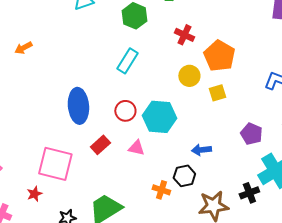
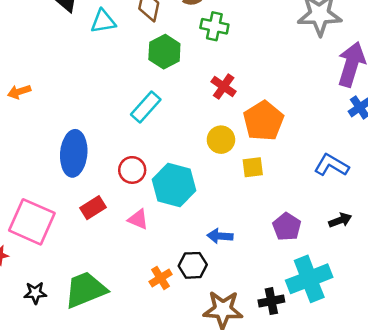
orange arrow: (23, 48) -> (19, 92), moved
orange cross: (161, 190) -> (161, 278), turned 30

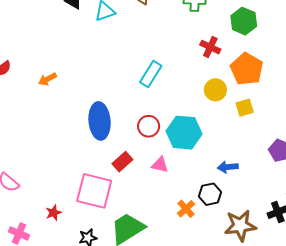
green hexagon: (164, 52) -> (244, 21), moved
pink square: (32, 222) -> (94, 191), moved

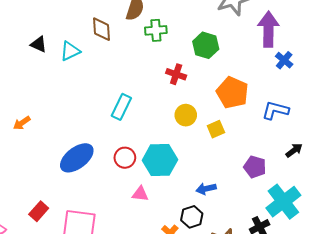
orange pentagon: (247, 69) -> (232, 93), moved
blue ellipse: (100, 121) -> (77, 158), turned 64
red rectangle: (122, 162) -> (39, 211), moved

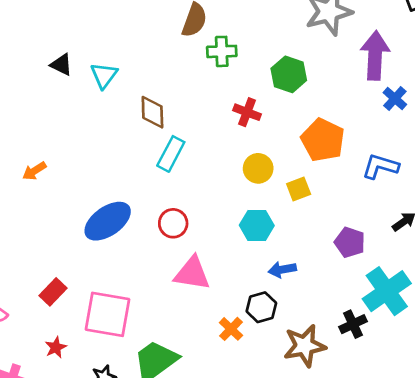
brown diamond: (101, 29) -> (152, 112), moved
cyan triangle: (70, 51) -> (104, 75), turned -30
cyan hexagon: (160, 160) -> (257, 225), moved, size x0.7
pink triangle: (140, 194) -> (192, 273), size x1.6

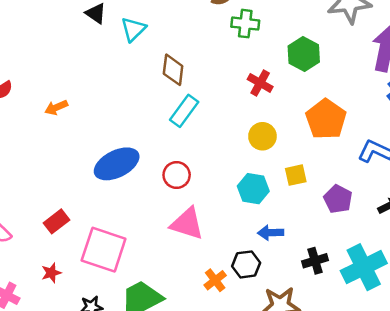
yellow square: (299, 189) -> (296, 175), moved
purple pentagon: (350, 242) -> (338, 199), moved
black cross: (353, 324) -> (315, 261), moved

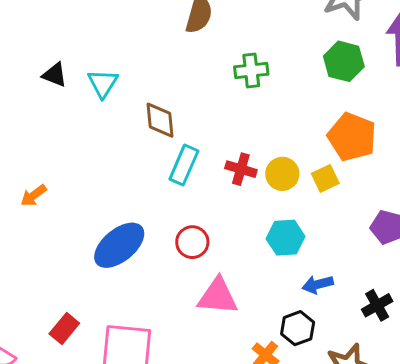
green cross: (245, 24) -> (251, 70), moved
green hexagon: (304, 54) -> (344, 61), moved
red cross: (260, 83) -> (241, 169), moved
yellow square: (296, 175) -> (325, 178), moved

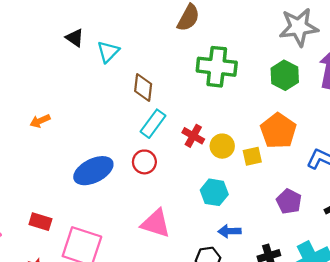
green cross: (251, 70) -> (217, 67), size x1.6
red circle: (192, 242) -> (144, 162), moved
red rectangle: (64, 329) -> (40, 222), turned 55

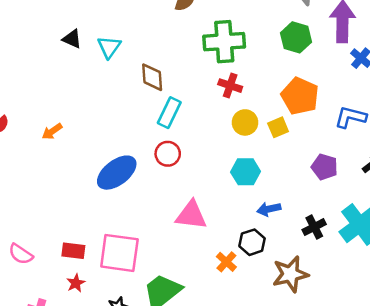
red cross: (193, 136) -> (230, 86), moved
red rectangle: (40, 222) -> (73, 251), moved

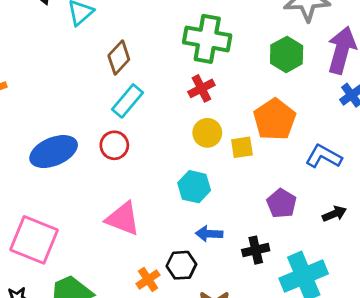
brown diamond: (152, 77) -> (119, 57), turned 32
red cross: (230, 86) -> (201, 88), turned 30
black cross: (314, 227) -> (256, 250), moved

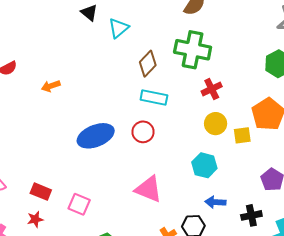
green cross: (207, 39) -> (193, 50), moved
cyan rectangle: (128, 101) -> (154, 98), turned 60
pink square: (34, 240) -> (79, 204), size x0.6

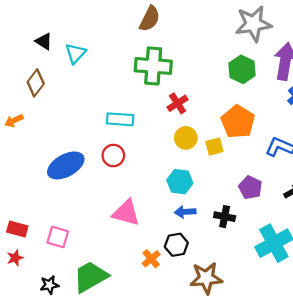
brown diamond: (148, 64) -> (36, 83), moved
blue arrow: (215, 202) -> (185, 212), moved
black cross: (251, 215) -> (225, 217), moved, turned 30

